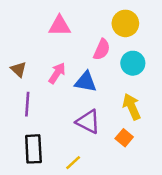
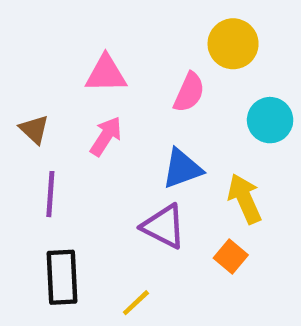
pink triangle: (60, 26) -> (106, 74), moved
cyan circle: (133, 63) -> (270, 120), moved
blue triangle: (86, 82) -> (182, 169), moved, turned -30

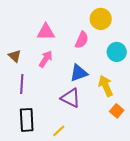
orange square: (231, 256) -> (117, 111), moved

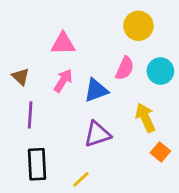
pink semicircle: (82, 40) -> (125, 68), moved
blue triangle: (79, 73) -> (96, 90), moved
purple triangle: (71, 98) -> (97, 134), turned -45

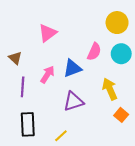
yellow circle: (138, 26) -> (117, 23), moved
pink triangle: (63, 44) -> (47, 33), turned -36
pink arrow: (63, 81) -> (47, 74), moved

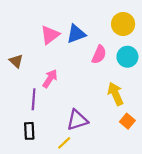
blue triangle: (72, 68) -> (76, 34), moved
purple line: (23, 87) -> (34, 99), moved
purple triangle: (73, 101) -> (77, 120), moved
black rectangle: (28, 124) -> (29, 131), size x0.7

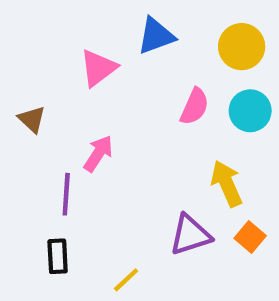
blue triangle: (76, 34) -> (156, 36), moved
purple triangle: (77, 120) -> (190, 235), moved

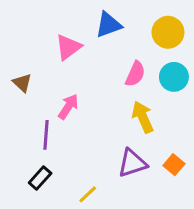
yellow arrow: (227, 184) -> (143, 117), moved
black rectangle: (58, 256) -> (40, 178), turned 45

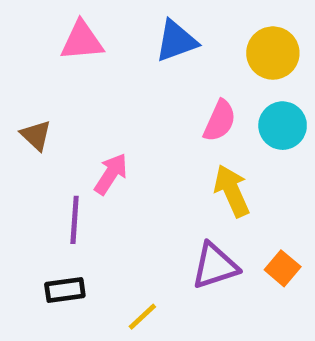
pink triangle: (68, 47) -> (82, 41), moved, turned 32
black rectangle: (40, 178) -> (65, 290), turned 40

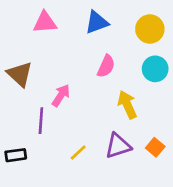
pink semicircle: (220, 121) -> (106, 66), moved
brown triangle: (36, 135) -> (20, 74), size x1.5
black rectangle: (65, 290) -> (16, 155), moved
yellow line: (142, 317) -> (78, 153), moved

